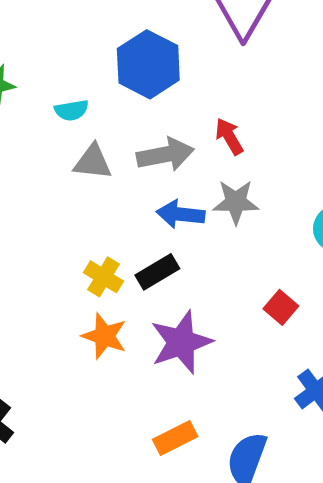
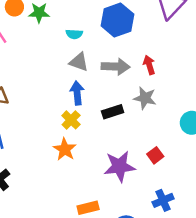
blue arrow: (180, 214) -> (77, 93), moved, turned 65
black rectangle: (157, 272) -> (113, 112), moved
purple star: (181, 342) -> (119, 166), moved

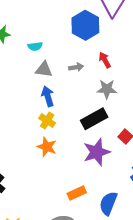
blue hexagon: (117, 20) -> (85, 25), moved
gray arrow: (116, 67) -> (76, 67), size x0.6
black rectangle: (113, 112) -> (94, 119), moved, size x1.4

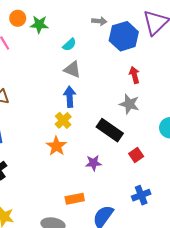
cyan semicircle: (35, 46) -> (69, 45), turned -48
gray arrow: (76, 67) -> (99, 21), moved
black rectangle: (94, 119) -> (110, 130), turned 50
purple star: (97, 152) -> (93, 163), moved, size x0.6

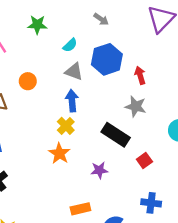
orange circle: (18, 18) -> (28, 81), moved
gray arrow: (99, 21) -> (101, 19), turned 32
blue hexagon: (124, 36) -> (107, 59), moved
blue cross: (141, 195) -> (151, 203), turned 30

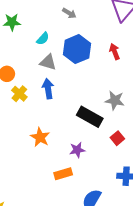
red arrow: (140, 75) -> (115, 52), moved
gray star: (136, 106) -> (115, 100), moved
yellow cross: (66, 126) -> (19, 94), moved
orange rectangle: (80, 209) -> (63, 174), moved

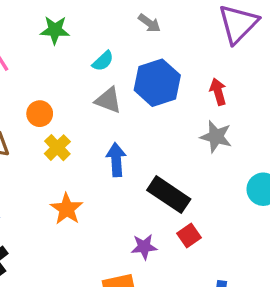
blue arrow: (48, 89) -> (116, 160), moved
gray star: (115, 100) -> (216, 137), moved
orange star: (40, 137) -> (67, 209), moved
red square: (117, 138) -> (189, 235), moved

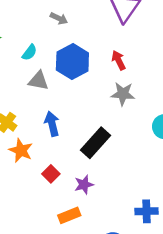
black rectangle: (169, 195) -> (95, 143), turned -72
orange star: (67, 209) -> (21, 150), moved
red square: (189, 235) -> (51, 174), moved

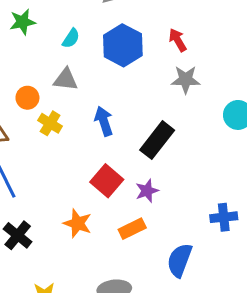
gray triangle: (38, 81) -> (66, 79), moved
orange star: (21, 150) -> (78, 223), moved
red square: (51, 174) -> (107, 181), size x1.5

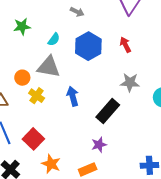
gray triangle: (66, 79) -> (49, 67), size x1.4
gray star: (186, 80) -> (130, 82), moved
red square: (107, 181) -> (33, 139), moved

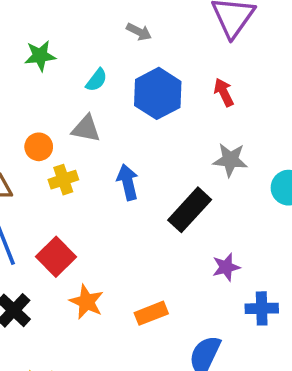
gray triangle: (49, 67) -> (86, 129), size x0.7
yellow cross: (37, 96) -> (63, 180), turned 35
purple star: (99, 145) -> (226, 267), moved

